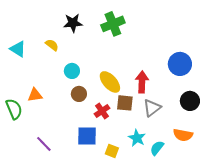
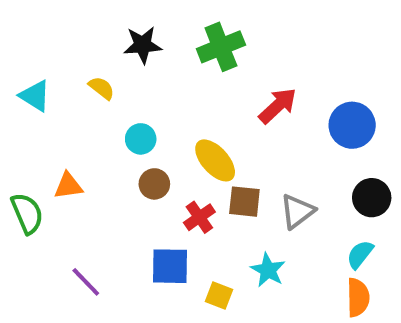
red arrow: (142, 82) -> (278, 106), moved, turned 45
orange semicircle: (183, 135) -> (358, 297), moved, turned -102
cyan semicircle: (157, 148) -> (360, 254), moved

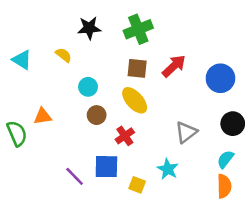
brown square: (244, 202) -> (137, 68), moved
purple line: (86, 282) -> (75, 176), moved

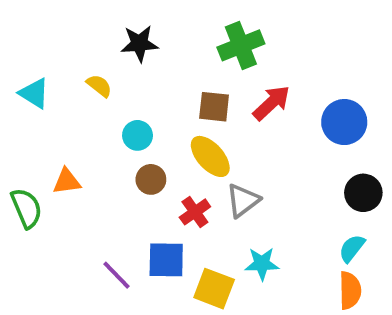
green cross: (138, 29) -> (241, 45), moved
gray triangle: (186, 132) -> (243, 200), moved
cyan star: (168, 169) -> (262, 264), turned -30
yellow square: (137, 185) -> (214, 289), size x1.5

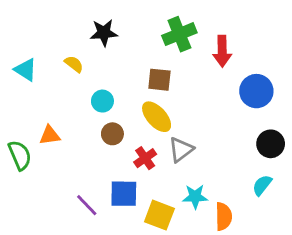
red arrow: (271, 103) -> (222, 51), moved, turned 132
orange semicircle: (350, 290) -> (224, 216), moved

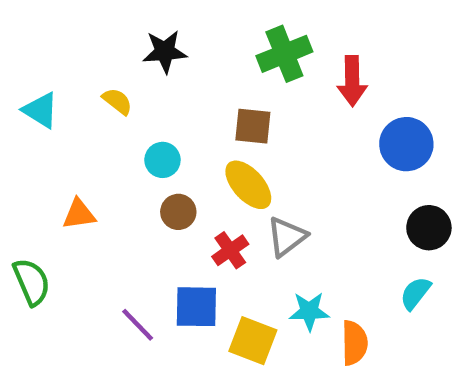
green semicircle: (20, 155) -> (32, 282), moved

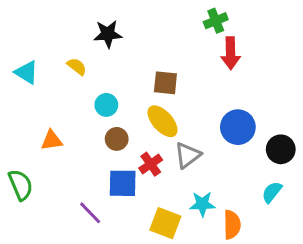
green cross: (284, 54) -> (216, 21), moved, size x0.7
blue circle: (406, 144) -> (238, 127), moved
blue square: (196, 307) -> (123, 183), moved

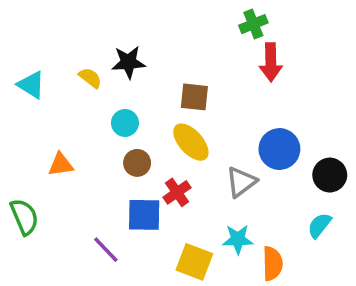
black star: (108, 34) -> (128, 62), moved
gray triangle: (188, 155) -> (241, 182), moved

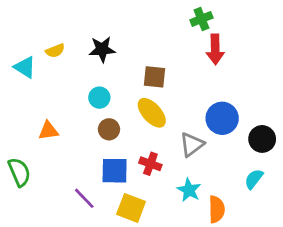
yellow semicircle: (90, 78) -> (55, 51), moved, turned 120
red cross: (177, 192) -> (150, 164), moved, turned -35
cyan star: (238, 239) -> (189, 190), turned 30
yellow square: (194, 262) -> (131, 208), moved

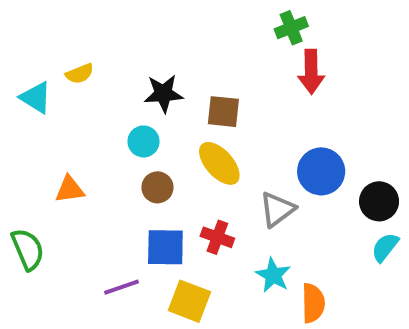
black star: (102, 49) -> (163, 94), moved
cyan semicircle: (254, 179) -> (385, 247), moved
purple line: (84, 198) -> (122, 287), turned -65

